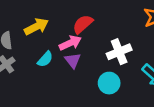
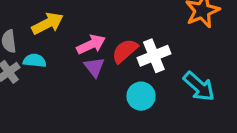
red semicircle: (83, 24) -> (125, 51), moved
cyan semicircle: (45, 59) -> (35, 61), moved, turned -126

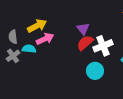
pink arrow: (91, 44) -> (45, 39), moved
purple triangle: (94, 67) -> (83, 29), moved

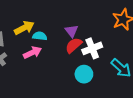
pink arrow: (45, 39) -> (32, 53), moved
cyan semicircle: (29, 49) -> (40, 36), moved

